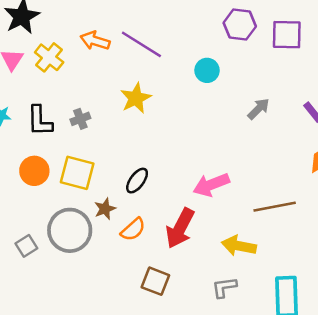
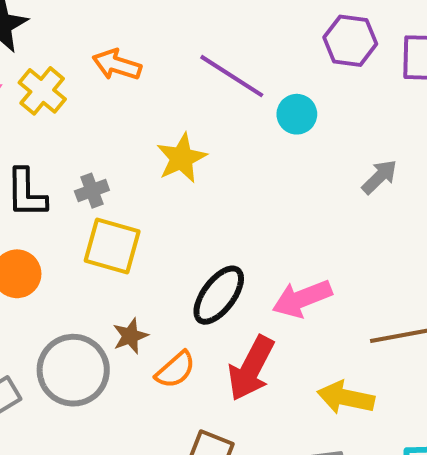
purple line: (141, 44) -> (232, 76), moved
yellow square: (77, 173) -> (112, 246), moved
black ellipse: (137, 181) -> (219, 295), moved, size x1.4

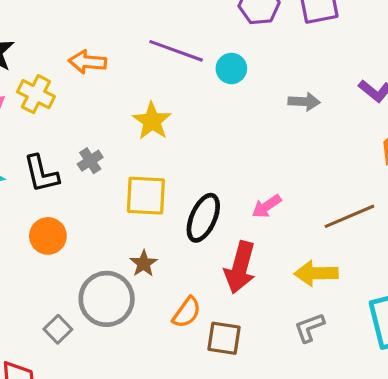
gray arrow: (379, 177) -> (304, 102), turned 60
yellow square: (112, 246) -> (146, 196), moved
pink arrow: (302, 299) -> (267, 206), size x0.7
orange semicircle: (175, 370) -> (187, 312), moved

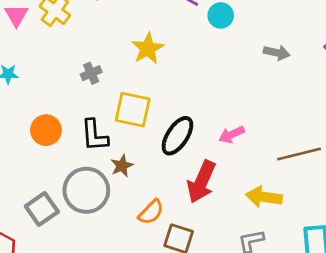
black L-shape: (41, 174) -> (94, 135), moved
gray square: (58, 329) -> (42, 209), size x1.4

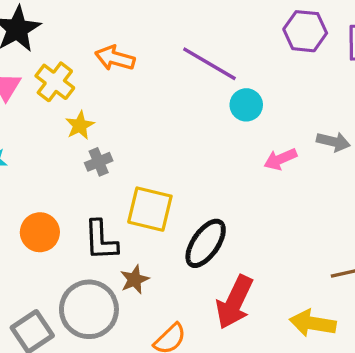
cyan circle: (221, 15) -> (246, 105), moved
yellow star: (148, 49) -> (80, 125), moved, size x0.7
pink arrow: (232, 135) -> (280, 159), moved

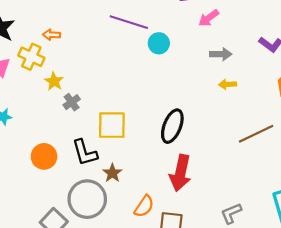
orange arrow: (115, 58) -> (51, 35), moved, size x0.7
pink arrow: (280, 159) -> (209, 18), moved
black ellipse: (206, 243) -> (172, 126), moved
yellow arrow: (313, 323) -> (227, 84), moved, size x0.6

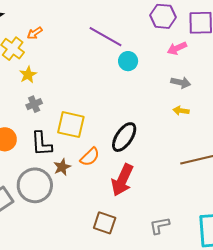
orange arrow: (51, 35) -> (35, 33), turned -49
gray cross: (72, 102) -> (34, 104), moved
orange semicircle: (144, 206) -> (90, 157), moved

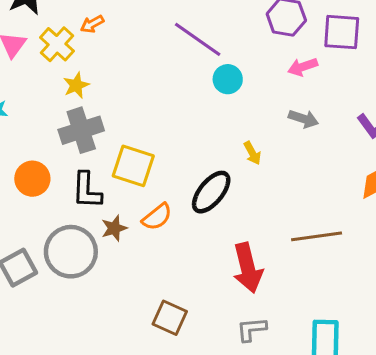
gray cross: (34, 104) -> (81, 130), size x1.8
yellow arrow: (181, 111) -> (252, 153), moved, turned -133
red arrow: (122, 180) -> (248, 268), moved, turned -44

